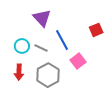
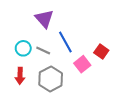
red square: (96, 30) -> (101, 52), moved, turned -32

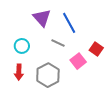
blue line: (65, 42) -> (69, 23), moved
gray line: (43, 50) -> (58, 43), moved

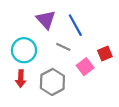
cyan circle: (22, 46) -> (24, 50), size x1.5
red square: (96, 49) -> (105, 54), turned 32

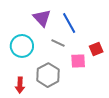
pink square: (85, 67) -> (78, 61), turned 35
red arrow: (21, 79) -> (20, 85), moved

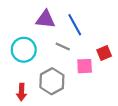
purple triangle: (42, 18) -> (45, 19), turned -42

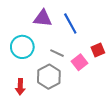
gray line: (63, 46) -> (57, 53), moved
pink square: (85, 66) -> (80, 62), turned -35

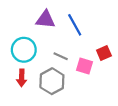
pink square: (80, 62) -> (84, 66), turned -35
red arrow: (20, 87) -> (22, 78), moved

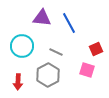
pink square: (84, 66) -> (87, 70), moved
red arrow: (22, 78) -> (18, 82), moved

